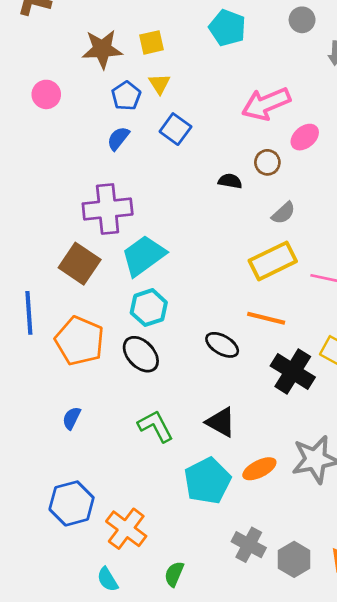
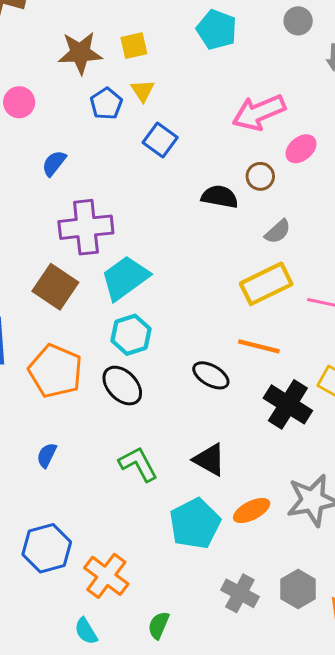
blue semicircle: (118, 138) -> (54, 163), moved
black semicircle: (230, 181) -> (220, 197), size x1.4
gray hexagon: (294, 559) -> (298, 589), moved

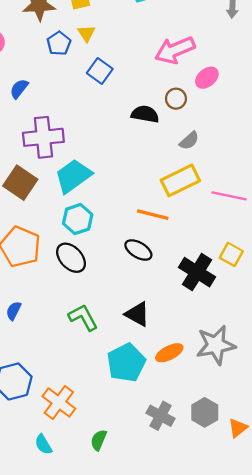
orange line: (259, 346) -> (153, 215), moved

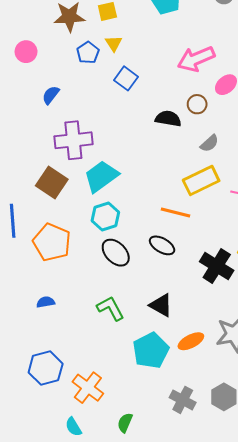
black ellipse: (71, 258) -> (116, 253), moved
blue semicircle: (14, 311) -> (46, 302), turned 54

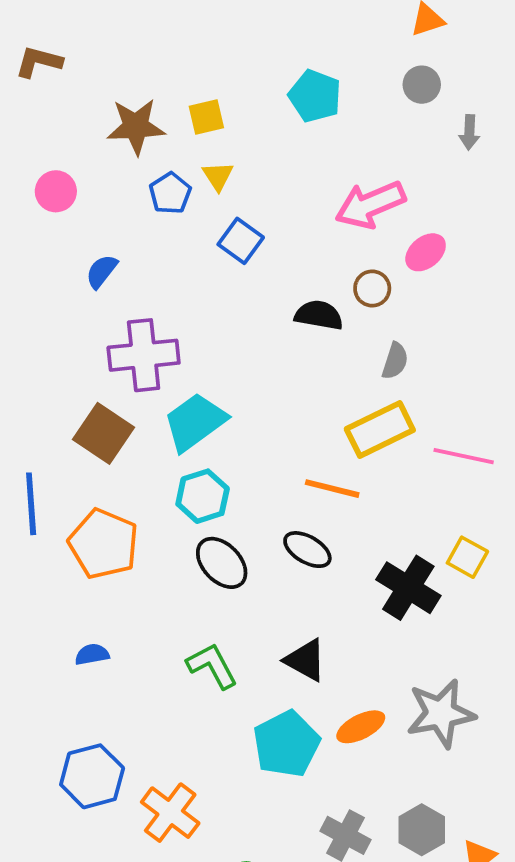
gray semicircle: (209, 143) -> (395, 361), turned -30

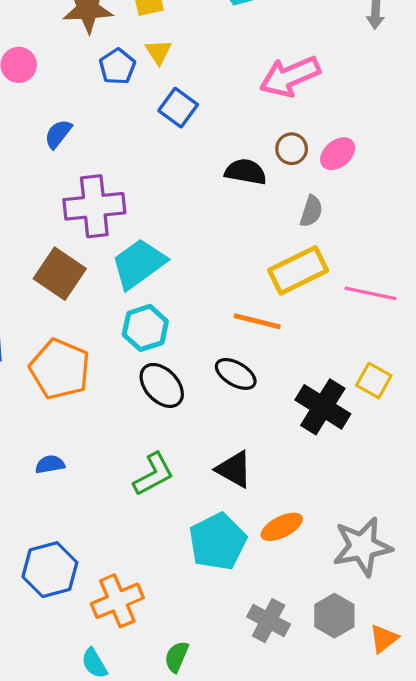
pink ellipse: (426, 252) -> (338, 154), moved
green L-shape: (212, 666) -> (154, 474), turned 90
gray star: (441, 713) -> (362, 547), moved
orange cross: (170, 813) -> (117, 601), turned 30

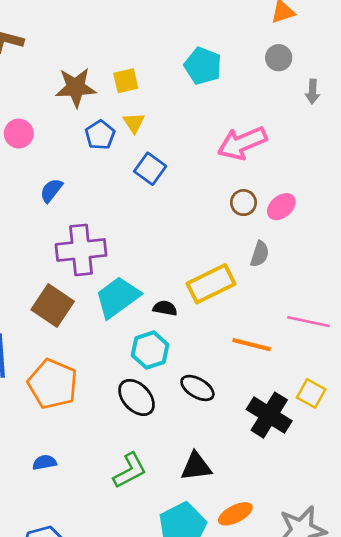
black semicircle: (246, 172) -> (165, 308), moved, size x0.7
yellow rectangle: (298, 270) -> (211, 284), moved
orange line: (257, 321) -> (252, 345), moved
cyan hexagon: (145, 328) -> (150, 350), moved
black triangle: (234, 469) -> (196, 466), turned -36

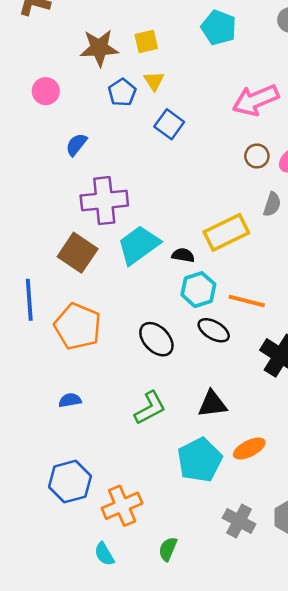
orange line: (252, 345) -> (247, 301), moved
cyan hexagon: (150, 350) -> (198, 290), moved

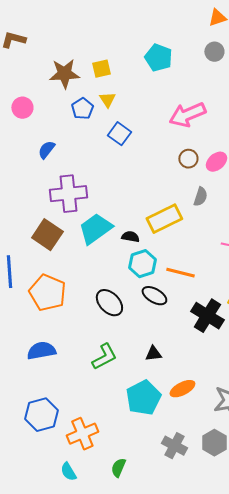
blue semicircle: (70, 400) -> (41, 351), size x1.6
black triangle: (212, 404) -> (153, 354), size x0.7

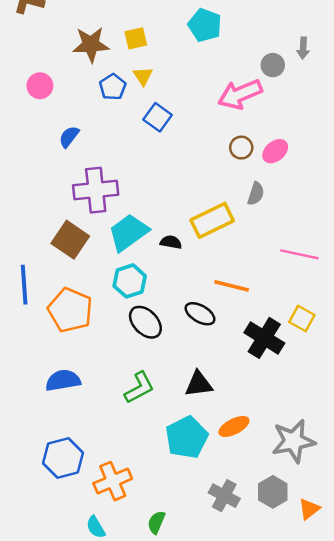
gray circle: (214, 52) -> (273, 65), moved
cyan hexagon: (142, 264) -> (130, 281), moved
black triangle: (153, 354) -> (199, 384), size x1.4

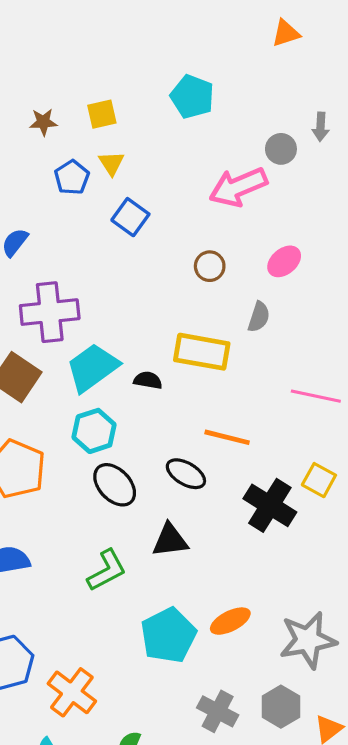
brown star: (91, 44) -> (43, 122), size x0.6
brown circle: (241, 148) -> (210, 266), moved
yellow rectangle: (212, 220) -> (202, 352), turned 36
black triangle: (199, 384) -> (170, 540), moved
orange cross: (113, 481) -> (72, 692), turned -30

